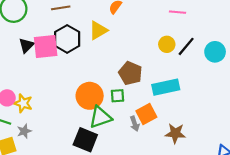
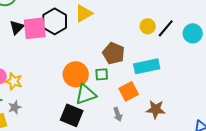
gray arrow: (135, 124) -> (118, 114), moved

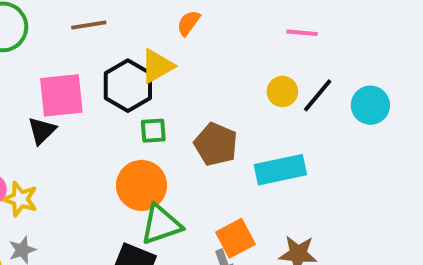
black hexagon: (55, 21) -> (128, 86), moved
black triangle: (17, 27) -> (42, 131), moved
green square: (102, 74) -> (153, 131), moved
orange square: (129, 91) -> (235, 238), moved

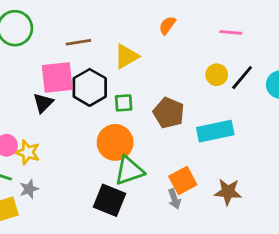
orange semicircle: (188, 23) -> (167, 25), moved
brown line: (89, 25) -> (78, 42), moved
black hexagon: (128, 86) -> (90, 87), moved

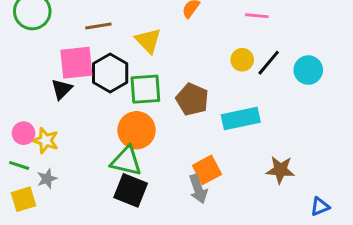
yellow triangle: (126, 56) -> (148, 41), turned -44
green square: (124, 103) -> (145, 89), size x1.6
green triangle: (129, 171) -> (126, 161), moved, turned 32
brown star: (228, 192) -> (280, 170), moved
gray arrow: (174, 199) -> (198, 189), size x1.4

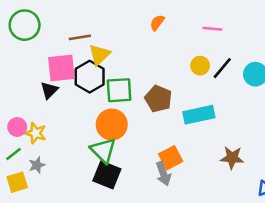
yellow triangle: (148, 41) -> (99, 55), moved, turned 30
green triangle: (126, 161) -> (103, 150), turned 32
green line: (19, 165) -> (14, 154), turned -56

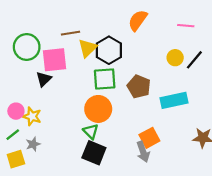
orange semicircle: (157, 23) -> (138, 20), size x1.5
green circle: (25, 25) -> (27, 47), moved
black hexagon: (90, 77) -> (109, 50), moved
green triangle: (103, 150) -> (91, 131), size x0.7

